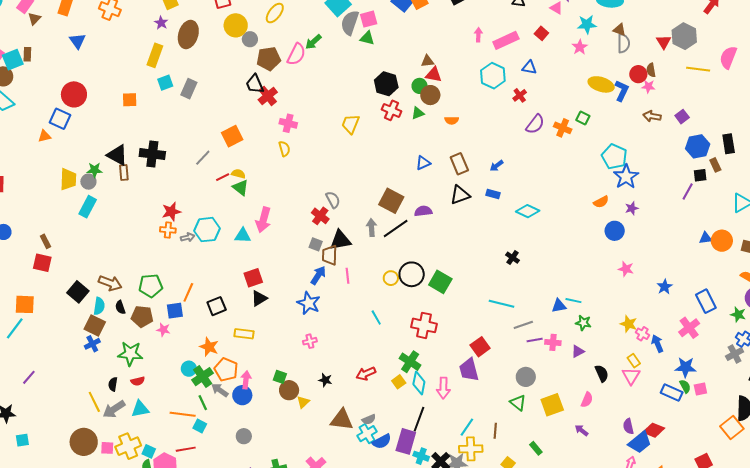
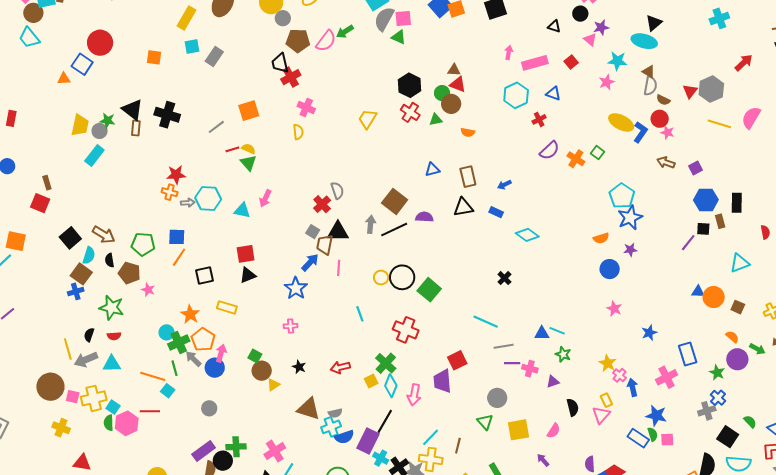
brown semicircle: (651, 70) -> (663, 100), moved, turned -64
pink arrow: (263, 220) -> (265, 198), size x0.7
blue square: (175, 311) -> (177, 237), moved

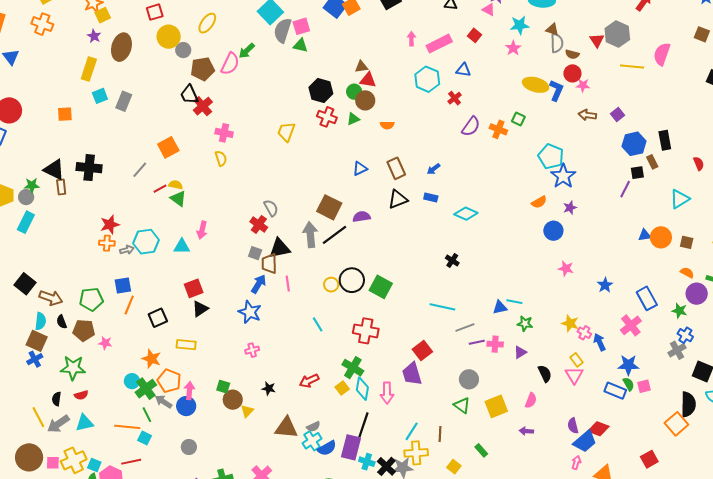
gray arrow: (371, 224) -> (310, 235), size x1.4
black square: (70, 238) -> (25, 284), moved
purple arrow: (543, 460) -> (526, 431), turned -32

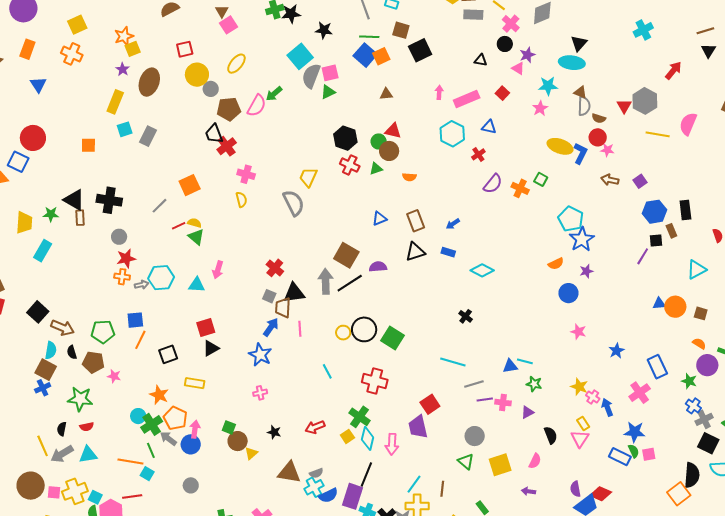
green triangle: (300, 46) -> (328, 92), turned -42
brown triangle: (361, 67) -> (386, 94), moved
gray circle: (26, 197) -> (119, 237), moved
gray semicircle: (271, 208) -> (294, 203), moved, size x1.5
gray cross: (677, 350) -> (704, 419), moved

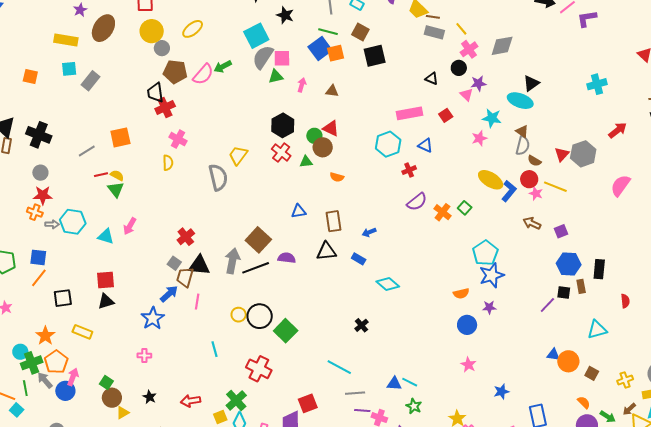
pink arrow: (439, 92) -> (302, 85), moved
yellow rectangle: (115, 102) -> (66, 40), turned 65
yellow line: (658, 134) -> (555, 187), moved

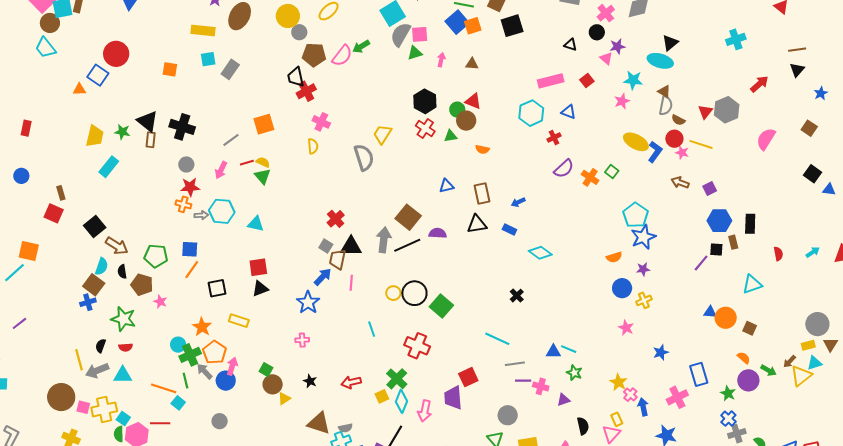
pink arrow: (130, 226) -> (221, 170), moved
yellow cross: (625, 380) -> (644, 300), moved

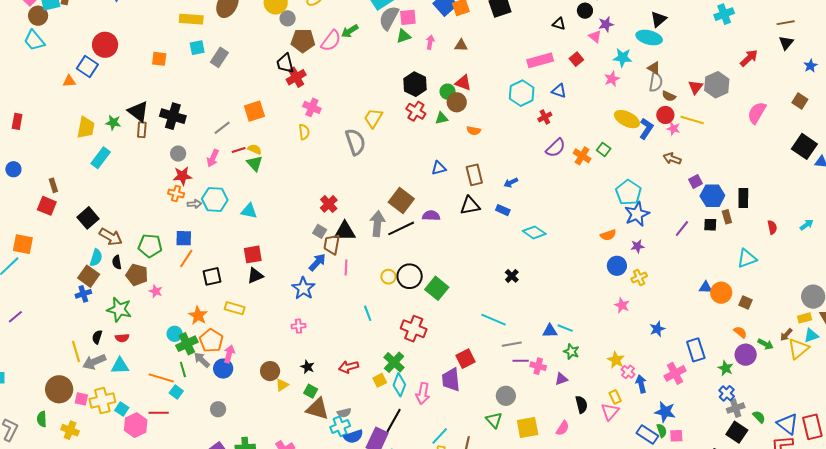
black square: (813, 174) -> (804, 146), size x1.4
purple square: (710, 188) -> (695, 181), moved
purple line: (701, 263) -> (682, 229), moved
green square: (266, 370) -> (311, 391), moved
green semicircle: (119, 434) -> (42, 419), moved

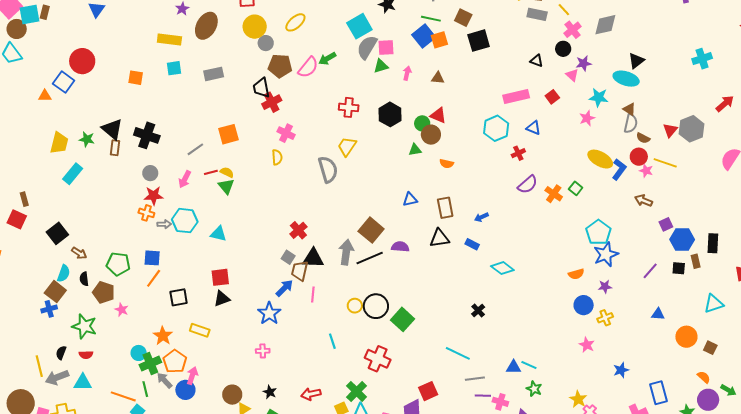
gray rectangle: (219, 57) -> (214, 74), moved, turned 42
red cross: (416, 111) -> (349, 107), moved, turned -30
brown arrow: (111, 237) -> (79, 253), size x0.7
blue triangle: (706, 287) -> (658, 314), moved

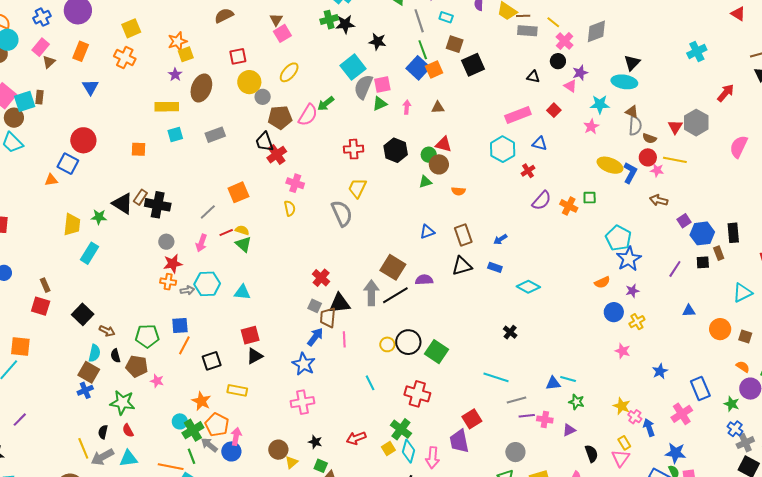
green line: (431, 19) -> (423, 50), turned 66
brown rectangle: (115, 148) -> (140, 197), moved, turned 35
green square: (576, 188) -> (590, 198), turned -32
pink cross: (263, 351) -> (302, 402), size x1.6
red semicircle: (86, 355) -> (128, 430), turned 72

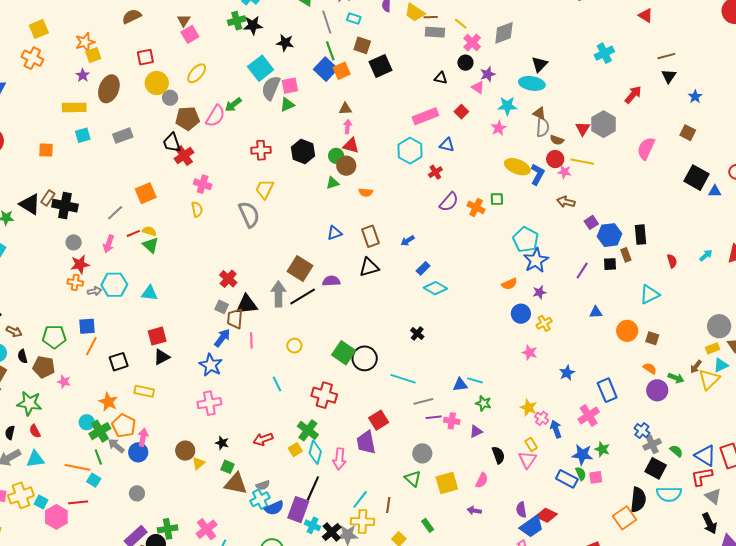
pink arrow: (407, 107) -> (348, 127), moved
blue rectangle: (495, 267) -> (423, 268), moved, turned -64
black circle: (408, 342) -> (365, 358), moved
green star: (732, 404) -> (602, 449), moved

